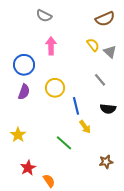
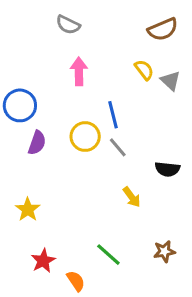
blue circle: (24, 65) -> (20, 105), moved
gray line: (100, 80) -> (118, 147), moved
blue line: (76, 106) -> (113, 115), moved
green line: (64, 143) -> (108, 255), moved

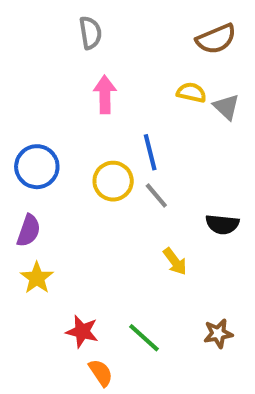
gray semicircle: (68, 25) -> (90, 33), turned -125
yellow semicircle: (144, 70) -> (191, 92), turned -40
blue circle: (20, 105) -> (37, 167), moved
purple semicircle: (37, 143) -> (29, 231), moved
red star: (43, 261) -> (82, 332), moved, turned -30

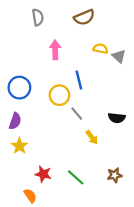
gray semicircle: (90, 33) -> (38, 17), moved
brown semicircle: (216, 39) -> (84, 17), moved
gray line: (156, 196) -> (77, 114), moved
orange semicircle: (101, 373) -> (30, 196), moved

